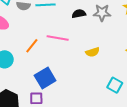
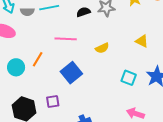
orange line: (32, 46) -> (38, 59), moved
blue square: (45, 78) -> (71, 73), moved

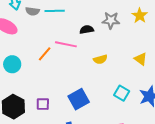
black semicircle: (83, 12) -> (87, 30), moved
orange line: (38, 59) -> (45, 54), moved
blue square: (71, 73) -> (79, 99), moved

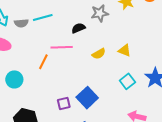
yellow triangle: (141, 59) -> (125, 50), moved
cyan square: (122, 93) -> (127, 81), turned 35
purple square: (43, 104) -> (64, 103), moved

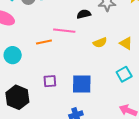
orange line: (43, 62) -> (44, 42), turned 42
blue square: (87, 98) -> (82, 84), turned 35
purple square: (64, 103) -> (50, 81), moved

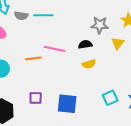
black semicircle: (84, 14) -> (85, 44), moved
yellow triangle: (126, 43) -> (118, 43), moved, turned 32

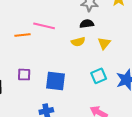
yellow triangle: (118, 43) -> (104, 43), moved
black semicircle: (85, 44) -> (87, 24), moved

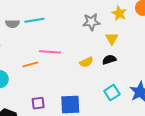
black semicircle: (87, 24) -> (109, 60), moved
yellow triangle: (104, 43) -> (112, 39), moved

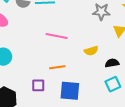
black semicircle: (109, 60) -> (112, 63), moved
orange line: (30, 64) -> (57, 67), moved

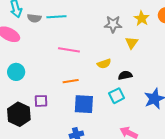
cyan square: (113, 84) -> (117, 96), moved
purple square: (38, 85) -> (41, 101), moved

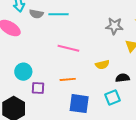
cyan circle: (16, 72) -> (23, 72), moved
purple square: (41, 101) -> (38, 88), moved

